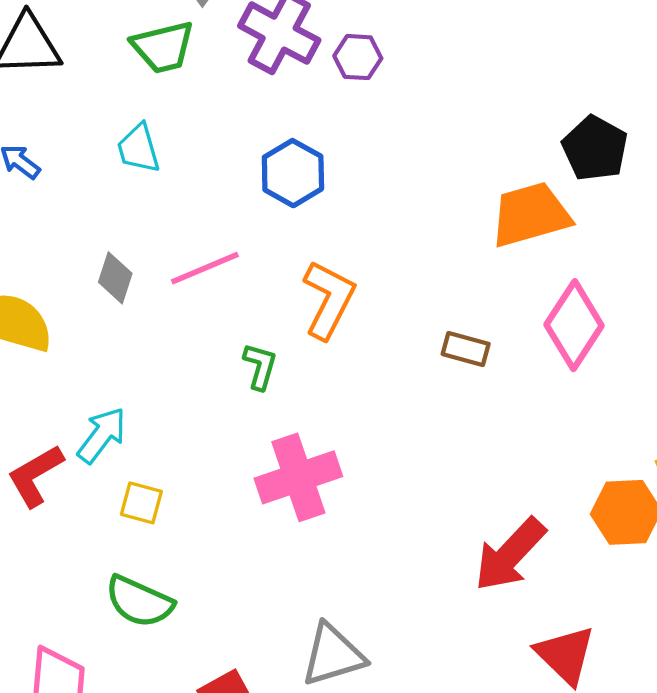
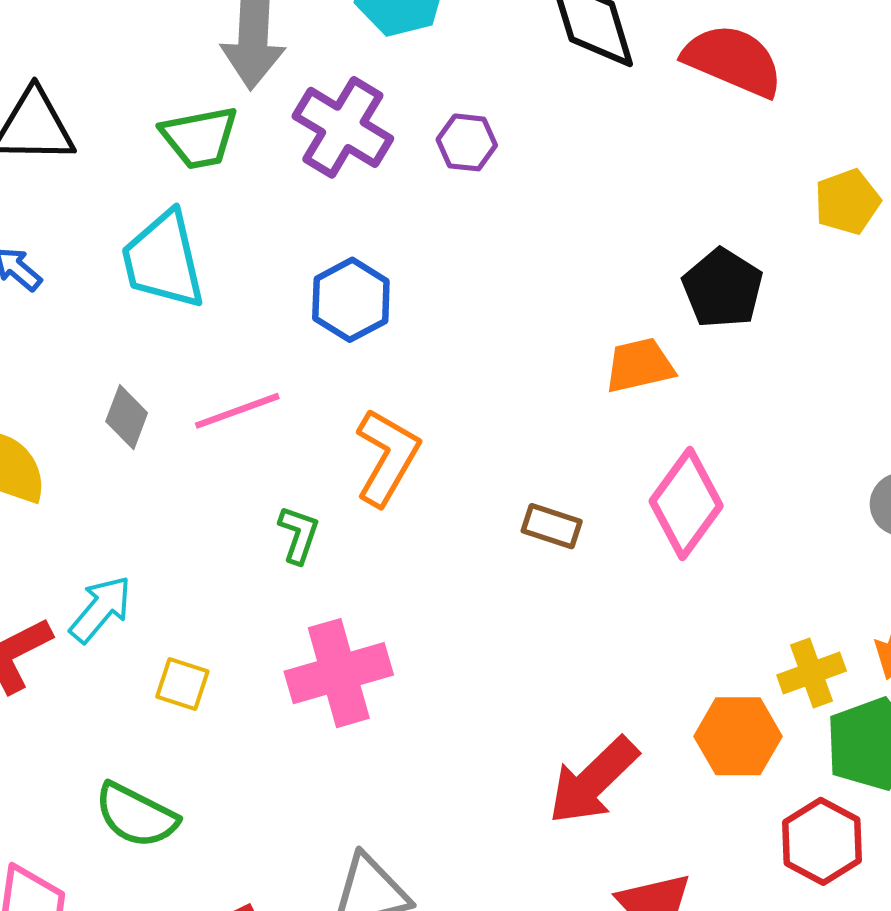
purple hexagon: (358, 57) -> (467, 142), moved
cyan trapezoid: (139, 148) -> (163, 260), size x1.6
orange trapezoid: (530, 215) -> (639, 365), size x0.7
yellow square: (141, 503) -> (182, 684), moved

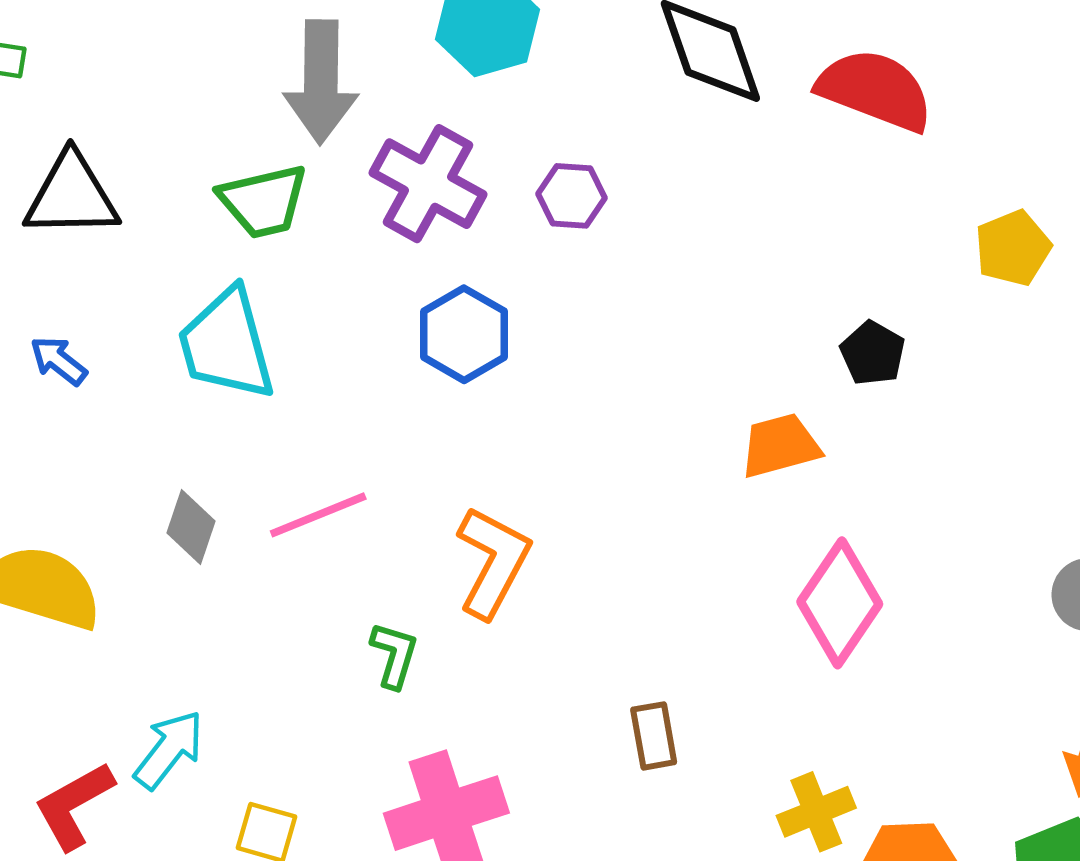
black pentagon: (723, 288) -> (873, 353), size x0.7
blue hexagon: (351, 300) -> (464, 334), moved
brown rectangle: (552, 526) -> (654, 736), moved, turned 64
yellow cross: (812, 673) -> (816, 812), moved

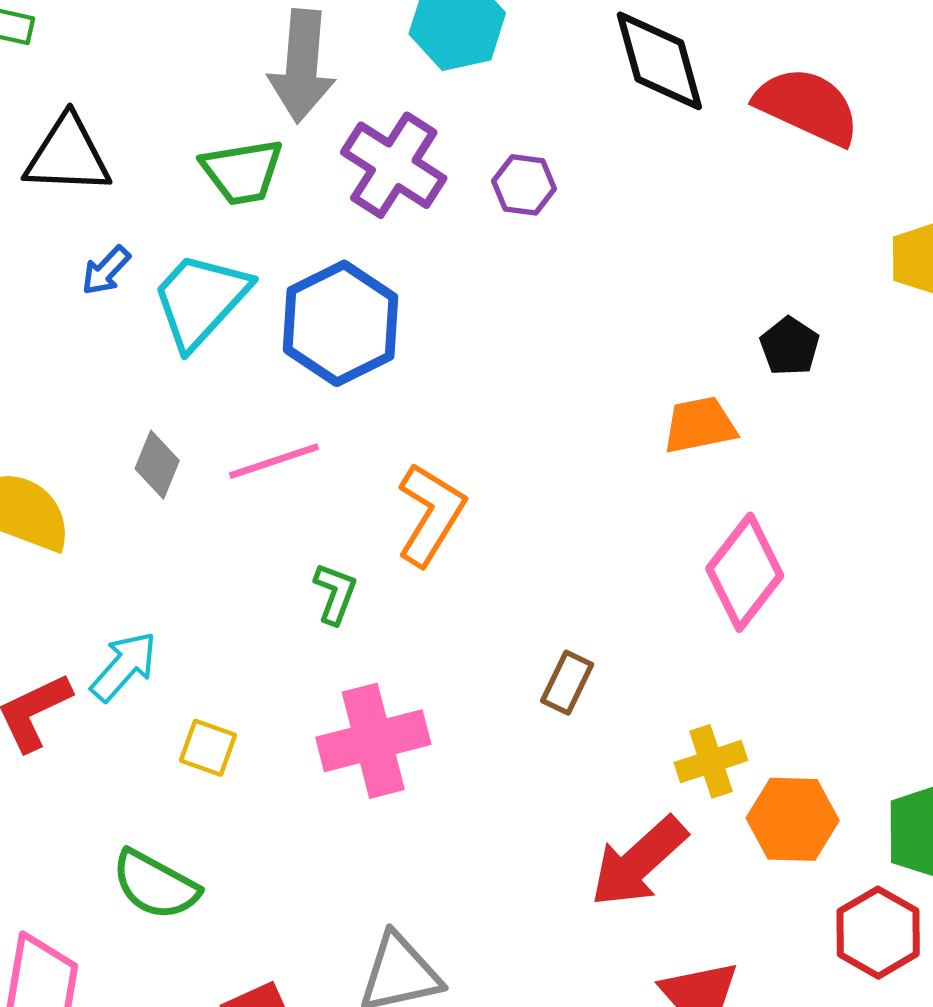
blue hexagon: (464, 334) -> (341, 323), moved, size x1.4
cyan trapezoid: (227, 344) -> (200, 300), turned 54
blue arrow: (59, 361) -> (106, 271), moved, turned -88
brown rectangle: (654, 736) -> (567, 683), turned 32

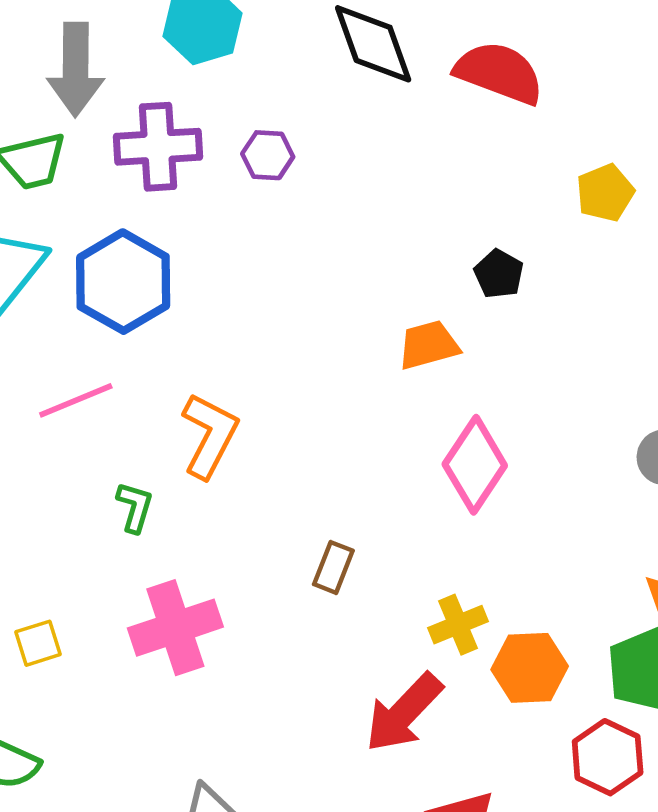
purple cross: (394, 165) -> (158, 147), turned -32
yellow square: (208, 748) -> (38, 643), turned -33

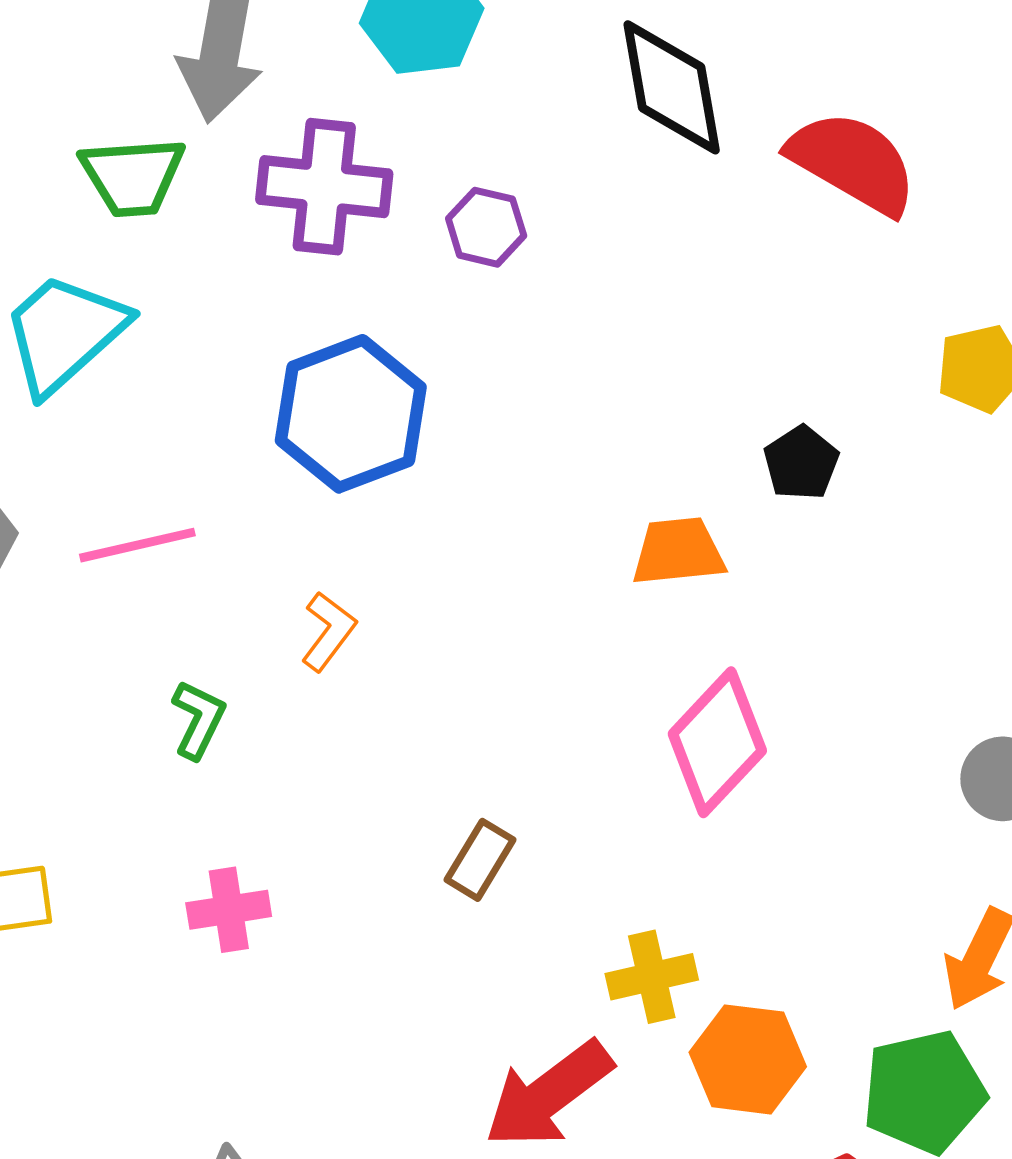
blue hexagon: (123, 282) -> (351, 414), moved
orange L-shape: (210, 435) -> (328, 631), size x0.6
pink cross: (175, 628) -> (229, 910), size x0.6

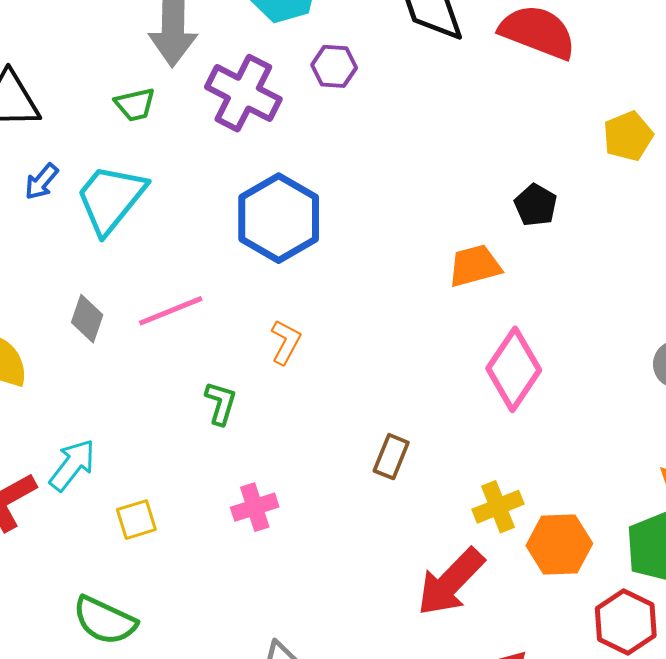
green trapezoid: (133, 176) -> (135, 104), size x0.7
purple cross: (324, 187) -> (243, 93), turned 30
purple hexagon: (486, 227) -> (334, 66), moved

